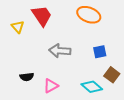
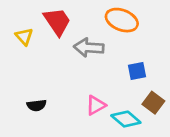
gray arrow: (60, 51) -> (89, 48), moved
pink triangle: (51, 86) -> (96, 105), moved

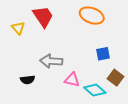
gray arrow: (89, 48) -> (51, 61), moved
pink triangle: (96, 105) -> (72, 80), turned 42

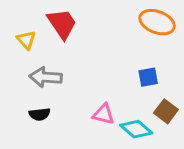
orange ellipse: (92, 16) -> (157, 22), moved
gray arrow: (51, 61) -> (46, 77), moved

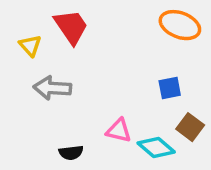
black semicircle: (40, 114) -> (71, 153), moved

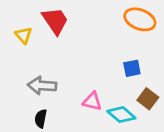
gray arrow: (52, 88) -> (42, 86), moved
black semicircle: (71, 153) -> (41, 119), moved, turned 108

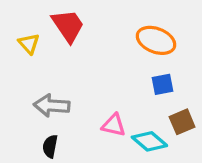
orange ellipse: (140, 19) -> (156, 40), moved
brown square: (148, 99) -> (182, 122), turned 30

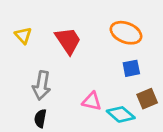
red trapezoid: (68, 26) -> (68, 41), moved
gray arrow: (52, 106) -> (42, 85), turned -84

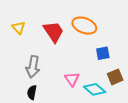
orange ellipse: (126, 33) -> (84, 26), moved
pink triangle: (92, 101) -> (72, 79), turned 42

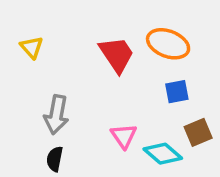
orange ellipse: (84, 26) -> (168, 44), moved
red trapezoid: (53, 32) -> (117, 54), moved

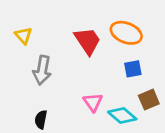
gray arrow: (56, 115) -> (42, 70), moved

